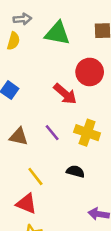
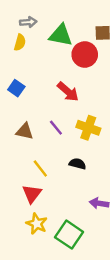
red circle: (90, 72) -> (85, 55), moved
red triangle: (26, 204) -> (32, 194), turned 45

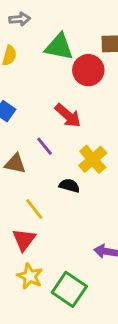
gray arrow: (28, 22) -> (20, 19), moved
purple line: (56, 128) -> (44, 146), moved
yellow cross: (88, 128) -> (93, 159), turned 30
black semicircle: (78, 164) -> (69, 186), moved

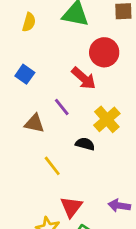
red circle: (88, 70) -> (104, 52), moved
red triangle: (24, 240) -> (71, 207), moved

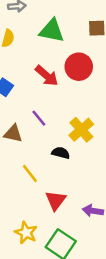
red arrow: (84, 78) -> (47, 76), moved
red triangle: (71, 207) -> (56, 200), moved

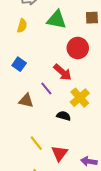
red arrow: (47, 76) -> (63, 72), moved
yellow line: (30, 173) -> (36, 143), moved

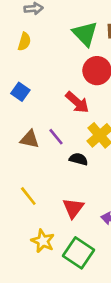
green triangle: (57, 20) -> (85, 34), moved, turned 35
purple line: (46, 89) -> (56, 137), moved
yellow line: (36, 143) -> (28, 196), moved

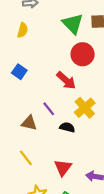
brown triangle: (30, 139) -> (29, 123), moved

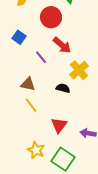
red circle: (83, 54) -> (51, 17), moved
purple line: (49, 109) -> (41, 57), moved
yellow line: (26, 158) -> (31, 105), moved

